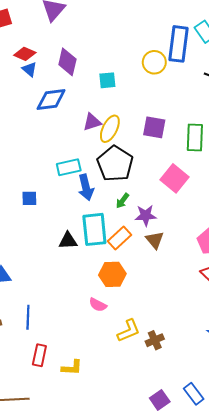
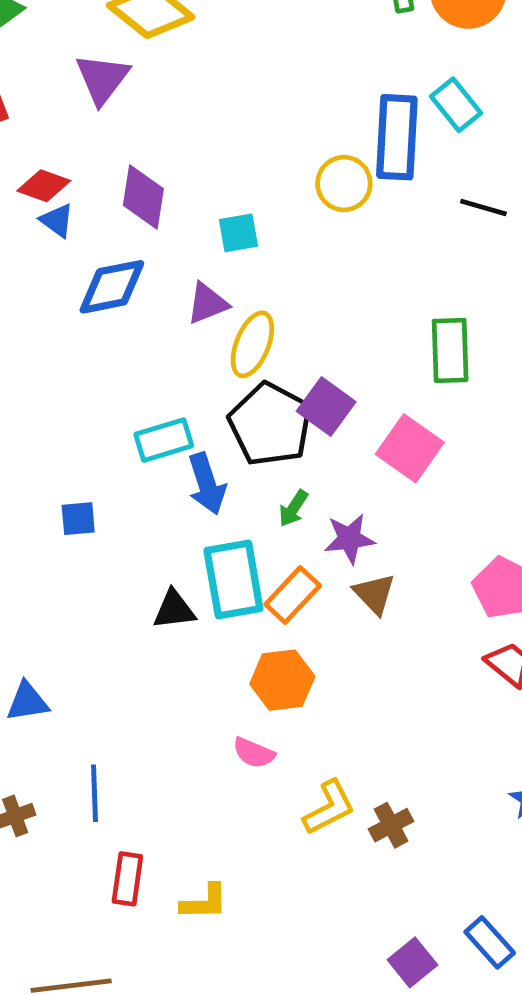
purple triangle: (92, 122) -> (207, 303), moved
purple square: (154, 127) -> (326, 406), moved, turned 30

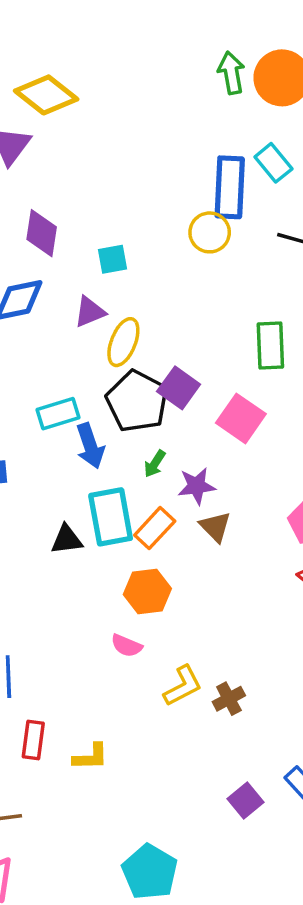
yellow circle: (344, 184) -> (210, 232), moved

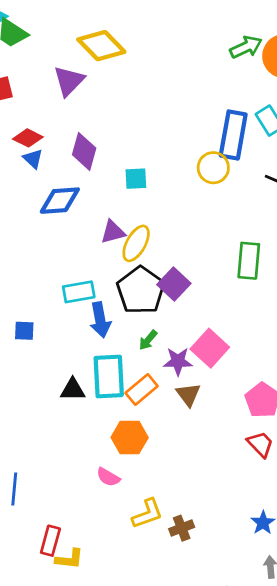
green arrow: (231, 73) -> (246, 47), turned 68
purple triangle: (90, 312) -> (113, 232), moved
pink square: (241, 418) -> (210, 348), moved
red rectangle: (33, 740) -> (50, 541), moved

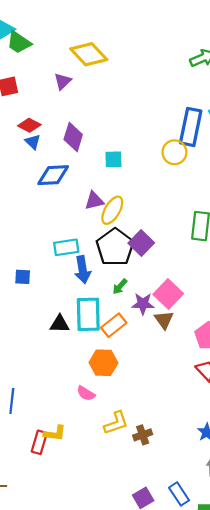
purple triangle: (69, 81) -> (63, 81), size x0.7
brown triangle: (188, 395) -> (164, 320), moved
yellow L-shape: (69, 559) -> (55, 433), moved

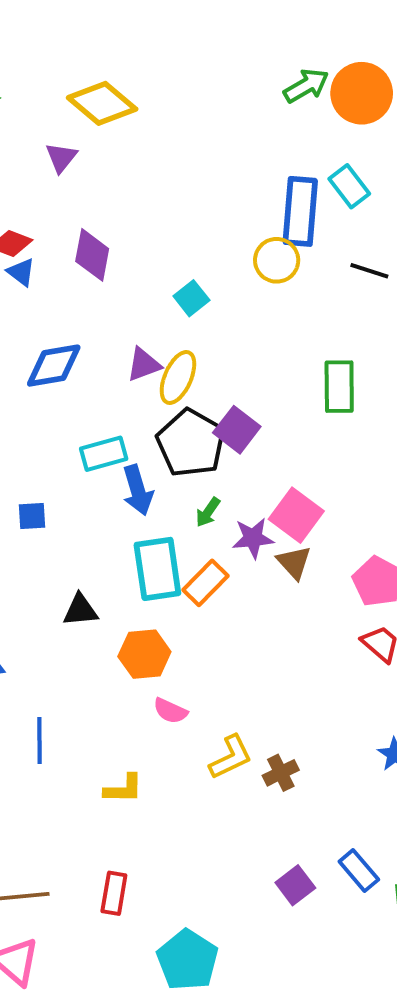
cyan square: (113, 159) -> (191, 298), moved, turned -30
blue diamond: (53, 175) -> (54, 366), moved
black triangle: (60, 324) -> (80, 610), moved
orange hexagon: (103, 363) -> (144, 654), moved
red rectangle: (39, 442) -> (114, 893), moved

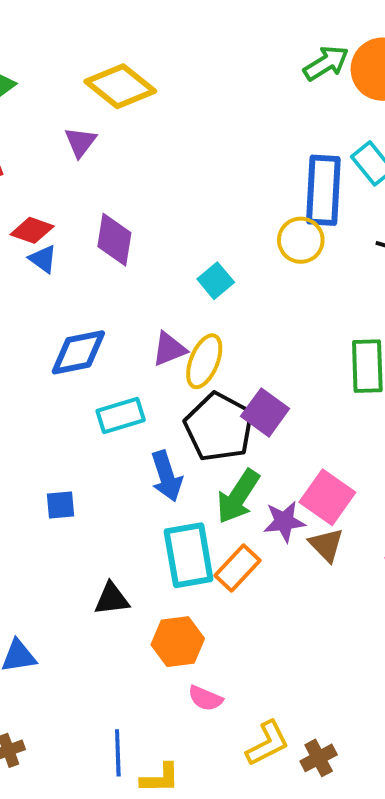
cyan rectangle: (104, 454) -> (121, 415), moved
green arrow: (208, 512) -> (238, 497), size x1.8
blue line: (40, 740) -> (118, 753), moved

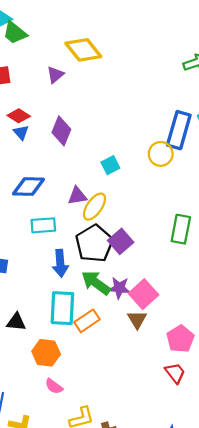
green arrow: (238, 497) -> (96, 283), turned 80
purple star: (284, 522) -> (119, 288), moved

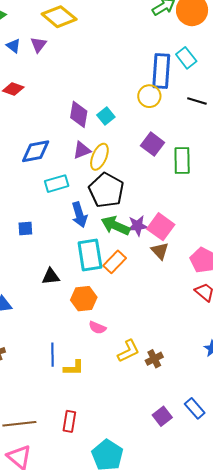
purple diamond: (61, 131) -> (79, 114), moved
blue triangle: (21, 132) -> (13, 46), moved
purple square: (121, 241) -> (153, 144), moved

